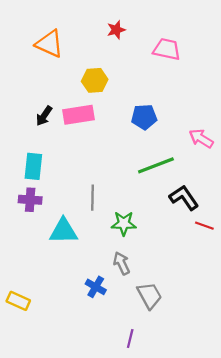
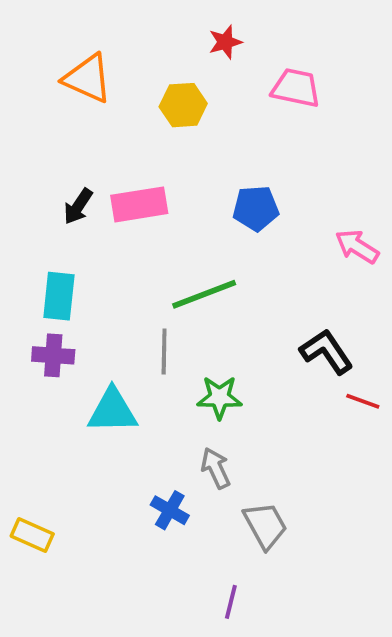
red star: (116, 30) -> (225, 42), moved
yellow hexagon: (95, 80) -> (183, 105), moved
green line: (156, 165) -> (204, 294), moved

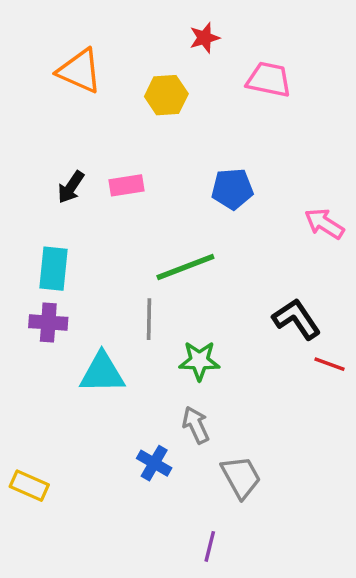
pink rectangle: (139, 204) -> (126, 185), size x0.7

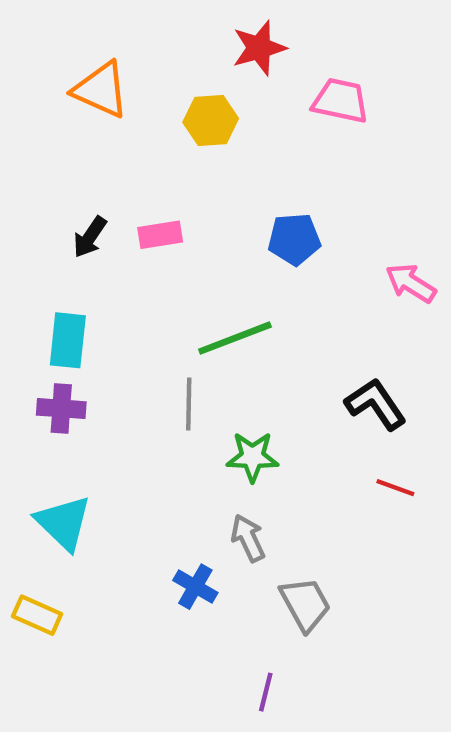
red star: (205, 38) -> (259, 48), size x1.4
red line: (330, 364) -> (395, 488), moved
cyan triangle: (102, 373) -> (63, 523), moved, turned 45

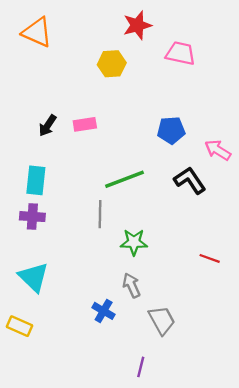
orange triangle: (101, 90) -> (37, 32), moved
blue pentagon: (294, 239) -> (171, 130), moved
black L-shape: (376, 404) -> (190, 180), moved

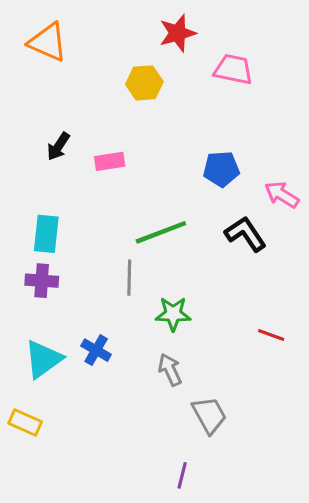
black arrow: (48, 126) -> (58, 146), moved
cyan triangle: (34, 277) -> (43, 359), turned 40
blue cross: (104, 311) -> (96, 350), moved

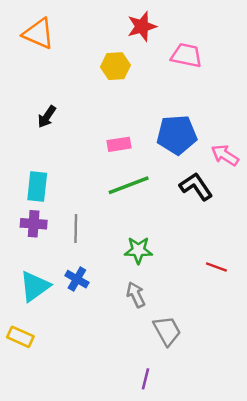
pink rectangle: (110, 161) -> (119, 144), moved
blue pentagon: (221, 169) -> (177, 135), size x1.4
gray line: (129, 278) -> (76, 229), moved

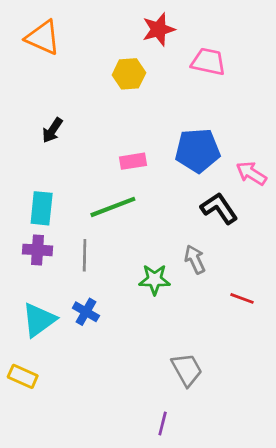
green line: (129, 185) -> (113, 207), moved
gray arrow: (136, 295) -> (195, 259), moved

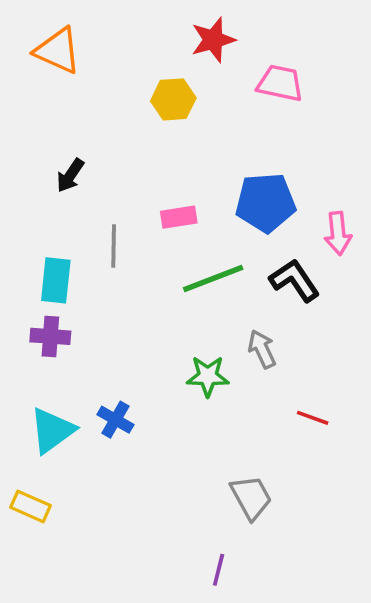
pink arrow: (251, 173) -> (338, 233), turned -128
green line: (113, 207) -> (213, 279), moved
gray line: (85, 255) -> (114, 246), moved
red line: (242, 298) -> (313, 418), moved

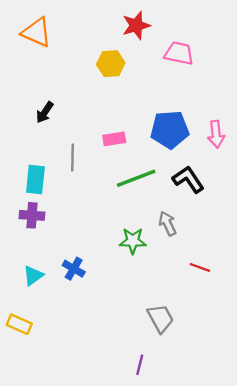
pink arrow: (338, 233) -> (216, 134), moved
cyan triangle: (52, 430) -> (33, 276), size x0.7

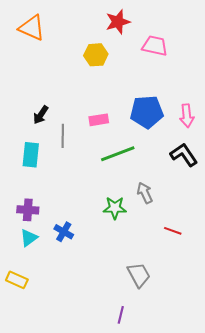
black arrow: (45, 112) -> (41, 115), moved
black L-shape: (188, 179) -> (184, 155), moved
purple cross: (32, 215) -> (28, 210), moved

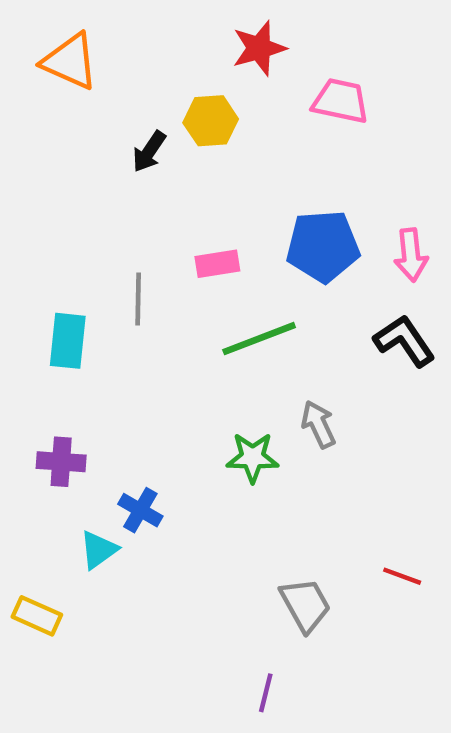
black arrow: (41, 115) -> (149, 152), moved
red line: (173, 231) -> (402, 576), moved
cyan triangle: (29, 238) -> (99, 550), moved

